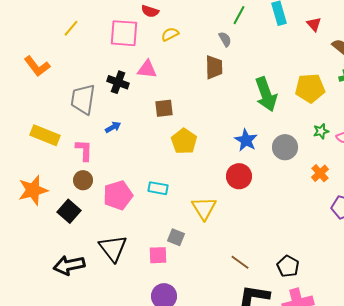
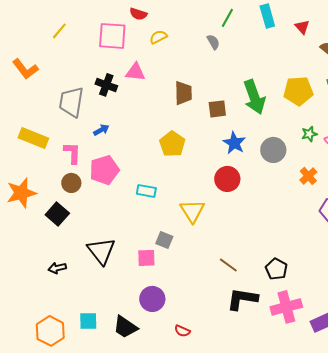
brown trapezoid: (214, 67) -> (183, 93), moved
brown square: (164, 108) -> (217, 109), moved
pink pentagon: (118, 195) -> (104, 170), moved
black arrow: (69, 265) -> (57, 268), size x0.6

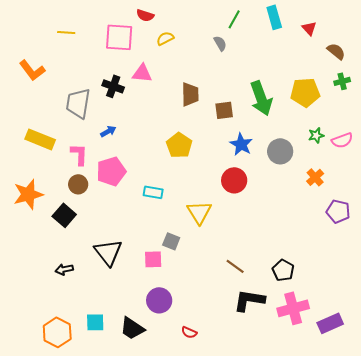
yellow line: (59, 31) -> (66, 32), turned 54

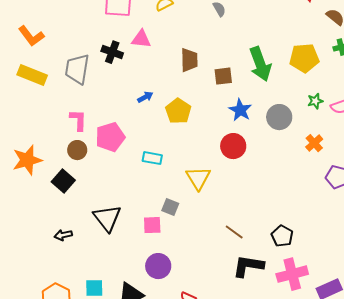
blue arrow: (108, 131) -> (145, 97), moved
yellow rectangle: (40, 139) -> (32, 75), moved

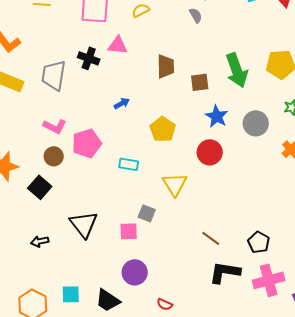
yellow pentagon: (178, 111) -> (163, 129), moved
pink L-shape: (78, 120) -> (55, 126), turned 115

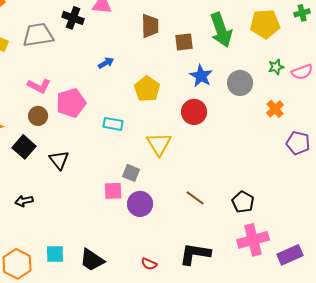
gray trapezoid: (54, 75) -> (38, 35), turned 72
black triangle: (84, 224) -> (59, 160), moved, size x0.7
purple circle: (135, 272) -> (140, 204), moved
black L-shape: (225, 272) -> (195, 254), moved

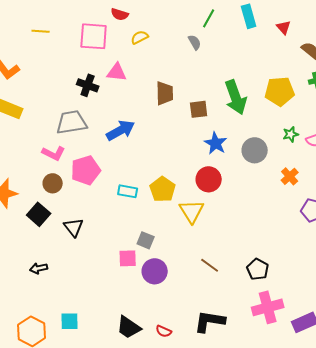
gray trapezoid: (38, 35) -> (72, 122), moved
blue arrow: (106, 63) -> (121, 130), size x1.8
yellow pentagon: (147, 89) -> (163, 189), moved
yellow triangle: (159, 144) -> (192, 211), moved
black trapezoid: (92, 260) -> (129, 327), moved

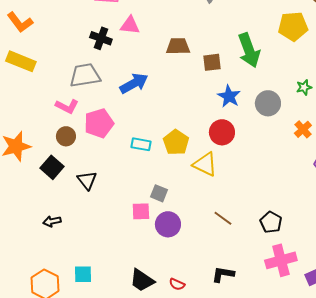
yellow pentagon: (280, 91) -> (293, 26), moved
brown trapezoid: (165, 93) -> (178, 46), turned -90
yellow triangle: (192, 211) -> (205, 164), turned -32
black L-shape: (210, 321) -> (223, 274), size x0.7

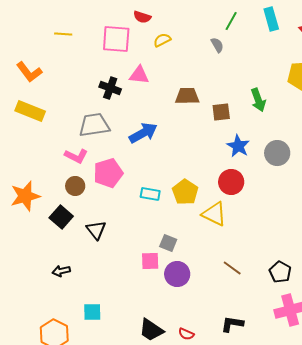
green arrow: (249, 50) -> (258, 100), size x0.7
cyan square: (83, 274) -> (92, 312), moved

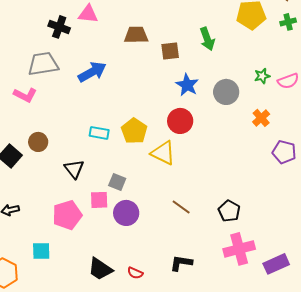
pink pentagon: (108, 173) -> (67, 215), moved
brown circle: (75, 186) -> (38, 142), moved
black triangle: (96, 230) -> (74, 169), moved

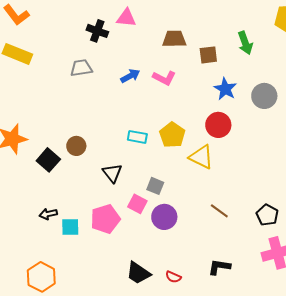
gray trapezoid: (43, 64) -> (81, 68), size x0.7
blue arrow: (92, 72) -> (130, 76), size x0.7
pink L-shape: (25, 95) -> (164, 78), moved
pink square: (99, 200) -> (137, 204), turned 30
cyan square: (41, 251) -> (70, 227), moved

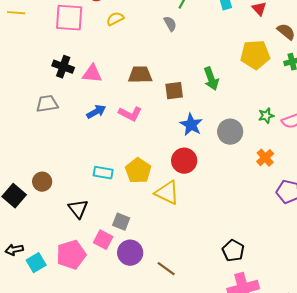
pink triangle: (126, 18) -> (92, 74), moved
brown line: (219, 211) -> (166, 269), moved
cyan square: (70, 227) -> (36, 263), turned -30

